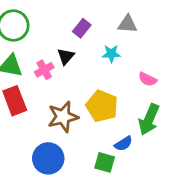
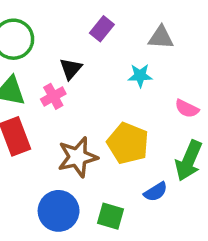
purple rectangle: (82, 28) -> (102, 29), moved
black triangle: (66, 56) -> (71, 69), moved
green square: (105, 162) -> (111, 216), moved

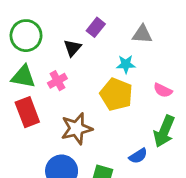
black triangle: (71, 69) -> (73, 48), moved
yellow pentagon: (128, 143) -> (116, 94), moved

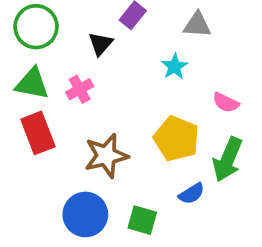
cyan star: (126, 64) -> (174, 67), turned -30
yellow pentagon: (116, 94) -> (176, 139), moved

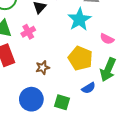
cyan star: (174, 67) -> (79, 19), size x1.6
brown star: (106, 156) -> (43, 68), size x0.6

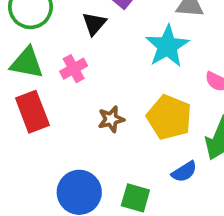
brown star: (43, 68) -> (111, 119), moved

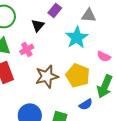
brown star: (111, 119) -> (47, 76), size x1.6

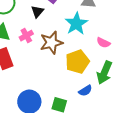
yellow pentagon: (78, 75) -> (77, 62), turned 30
brown star: (47, 76) -> (51, 43), moved

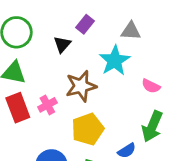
pink cross: (26, 36) -> (47, 105), moved
yellow pentagon: (77, 62) -> (88, 129), moved

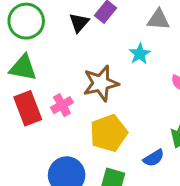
black triangle: (62, 44) -> (79, 23), moved
cyan star: (115, 61) -> (140, 54), size x0.6

